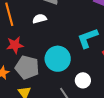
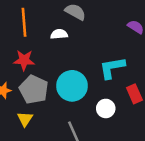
white circle: (83, 80) -> (106, 108), moved

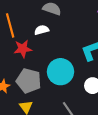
red star: (24, 60) -> (23, 49), moved

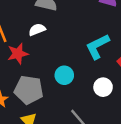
cyan circle: (61, 72) -> (64, 75), size x0.6

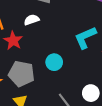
red star: (18, 54) -> (13, 41), turned -30
white circle: (103, 87) -> (91, 93), moved

